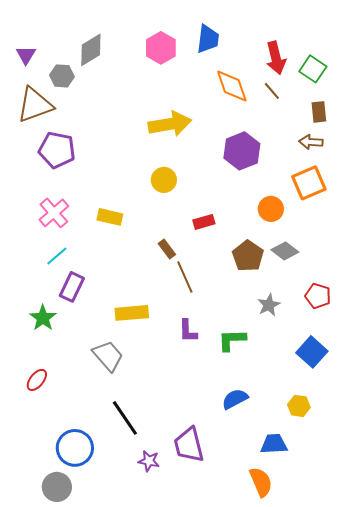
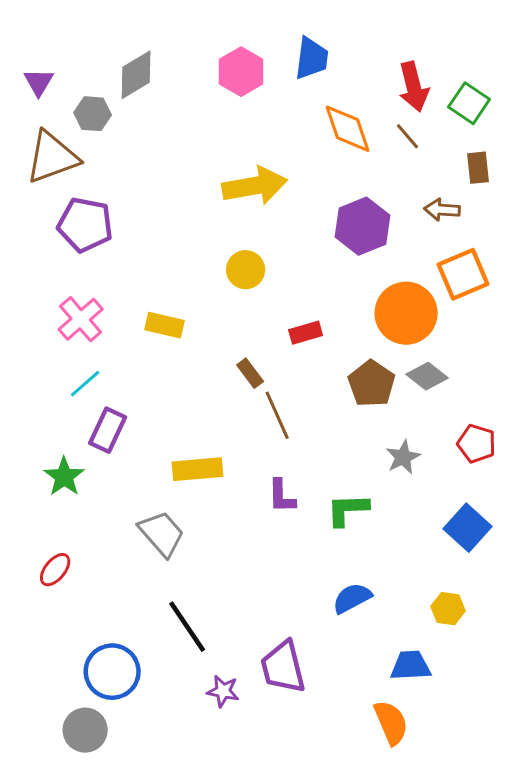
brown arrow: (311, 142) -> (442, 210), moved
orange circle: (271, 209) -> (406, 313), size x1.6

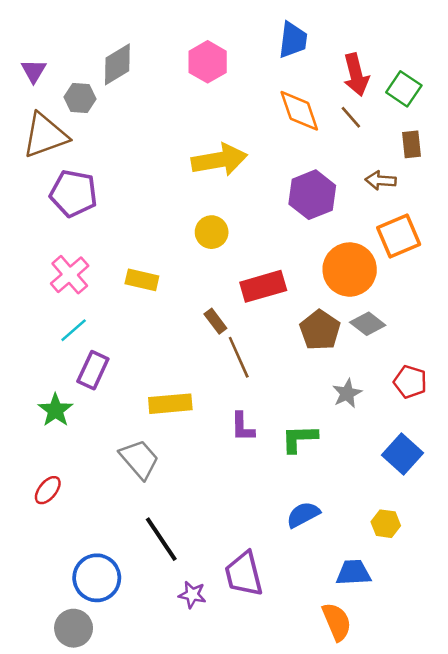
blue trapezoid: (312, 58) -> (293, 40), moved
red rectangle: (306, 333) -> (263, 286), size x1.6

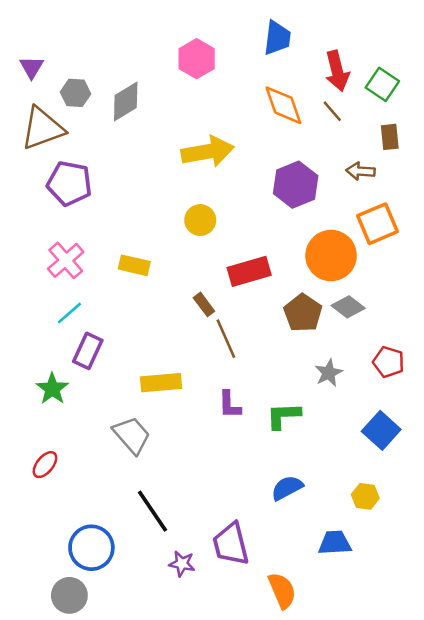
gray diamond: (117, 64) -> (126, 101), moved
orange semicircle: (337, 622) -> (282, 591), moved

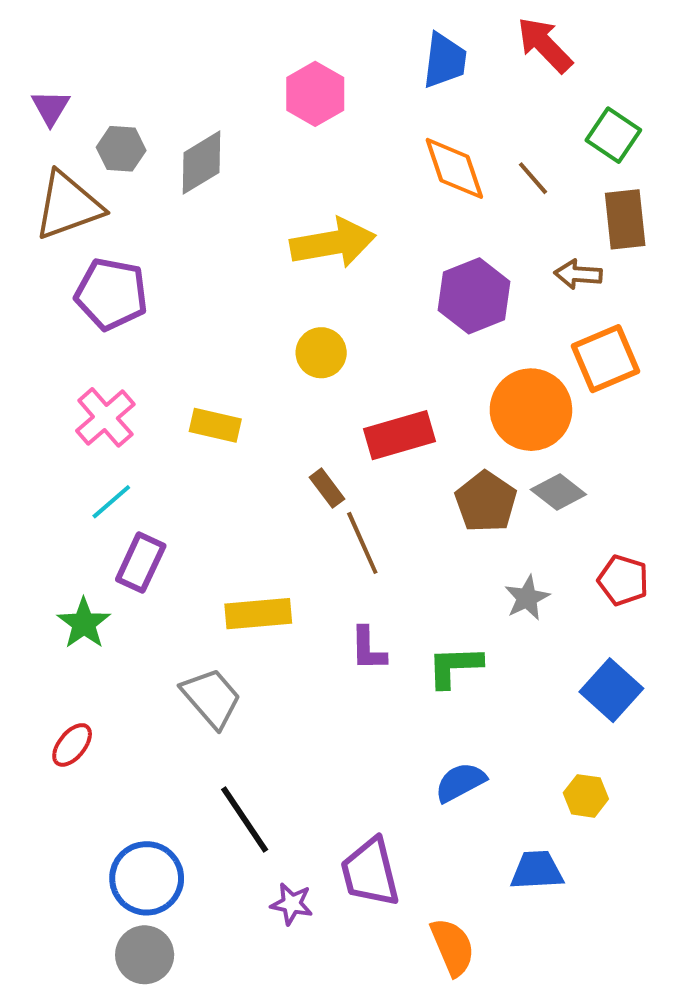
red arrow: (337, 71) -> (545, 45), moved, turned 150
brown rectangle: (390, 137) -> (625, 219), size x1.4
gray circle: (69, 595) -> (145, 955), moved

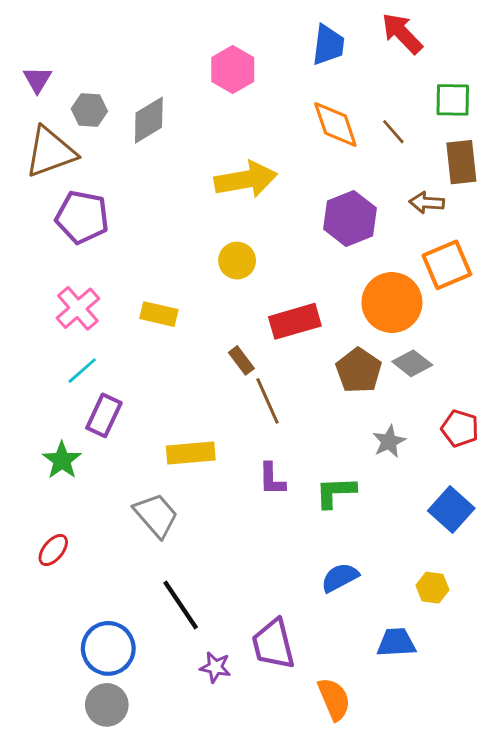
green square: (613, 135) -> (453, 100), turned -33

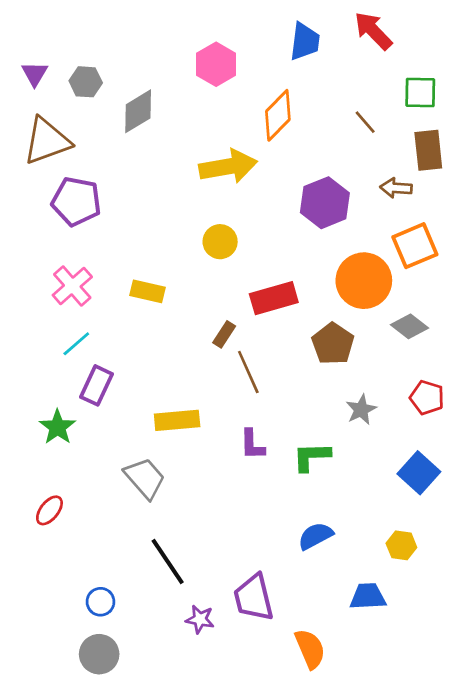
gray hexagon: (89, 110) -> (86, 82), moved
orange diamond: (335, 124) -> (278, 115), moved, turned 63
brown rectangle: (241, 360) -> (224, 334), turned 70
gray diamond: (412, 363) -> (410, 326), moved
blue circle: (108, 648) -> (100, 602), size x0.6

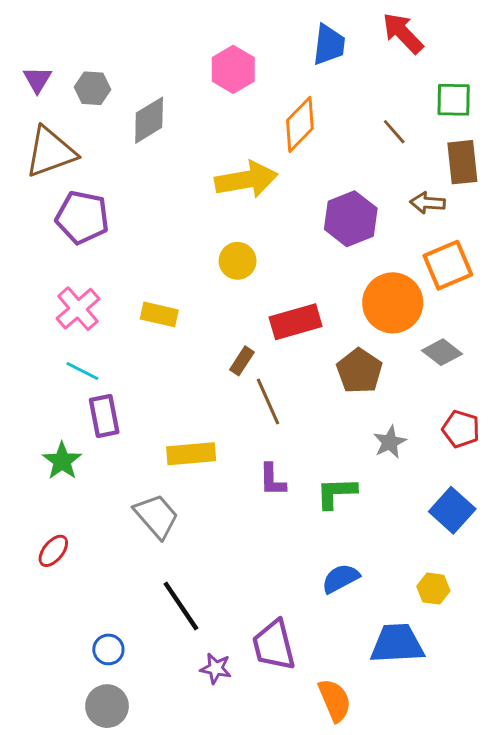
cyan line: (76, 344) -> (82, 371), turned 68
purple rectangle: (96, 385) -> (104, 416), turned -36
blue trapezoid: (368, 596) -> (397, 644), size x1.4

